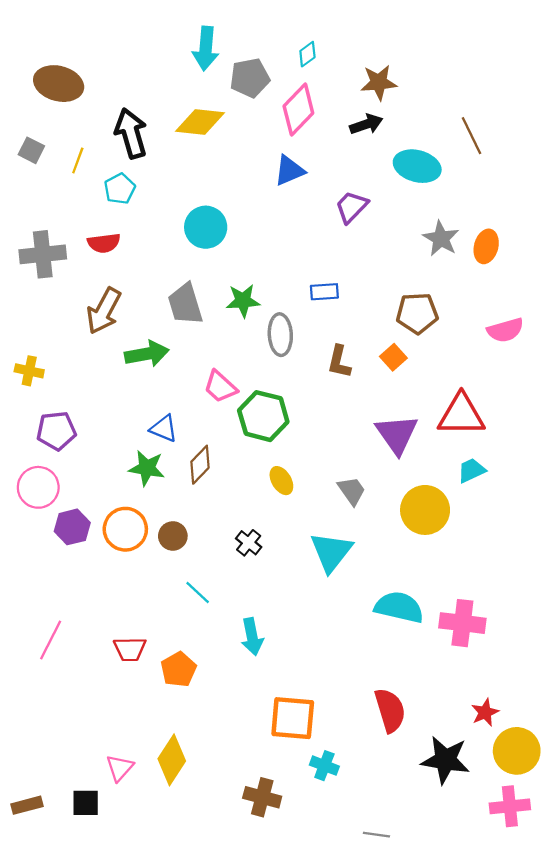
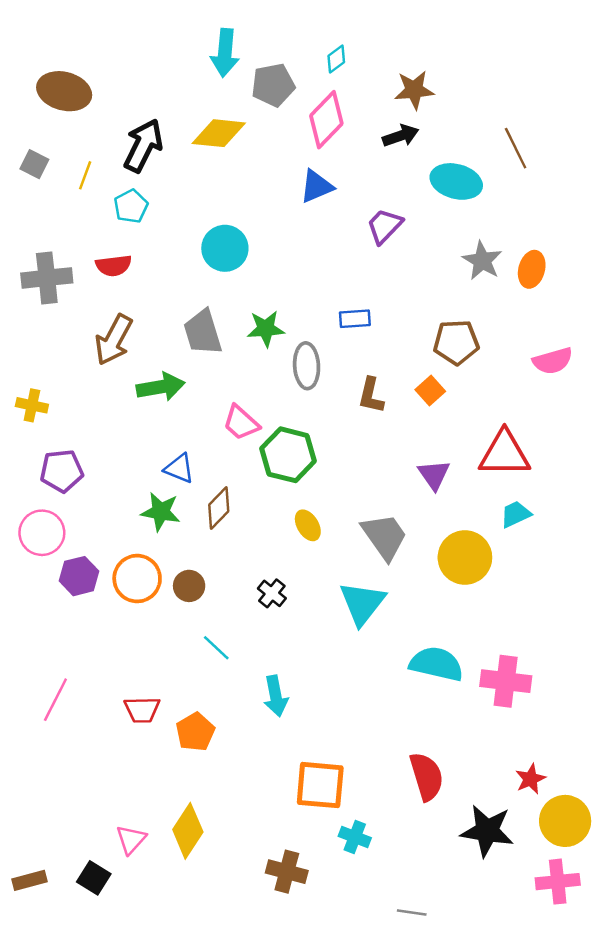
black arrow: (131, 133) -> (143, 146), turned 42
purple triangle: (397, 434) -> (434, 475), size x0.7
gray trapezoid: (352, 491) -> (384, 536), size x1.5
black square: (86, 803) -> (94, 878), turned 32

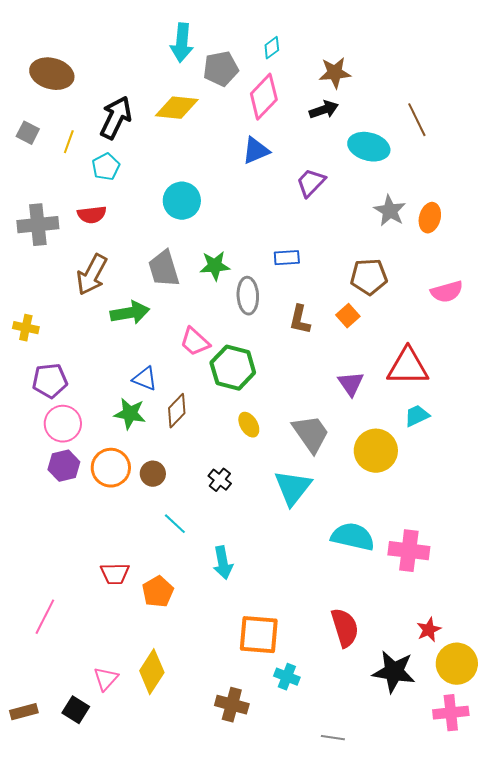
pink circle: (42, 533) -> (63, 424), moved
pink line: (55, 700) -> (45, 617), moved

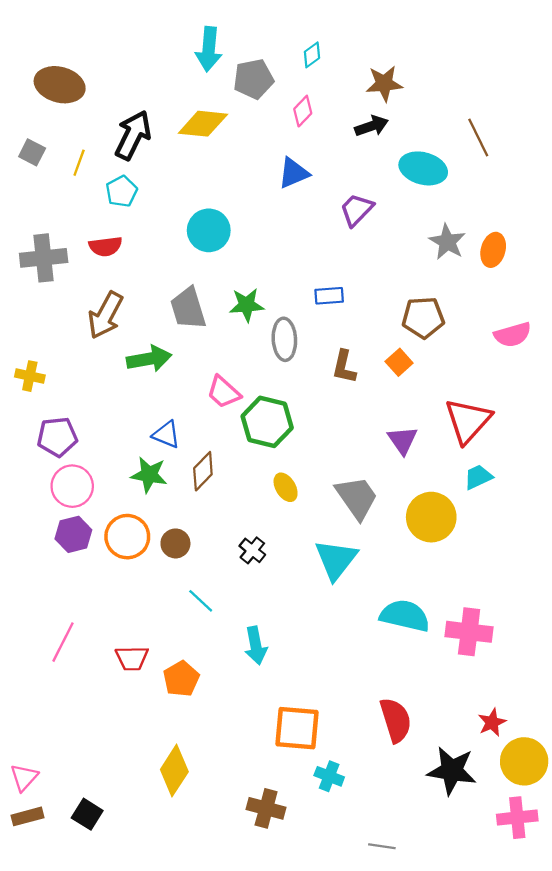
pink diamond: (264, 97) -> (303, 111), size x0.6
red triangle: (408, 367) -> (468, 421), turned -48
pink line: (45, 617) -> (63, 642), moved
pink triangle: (106, 679) -> (24, 777), moved

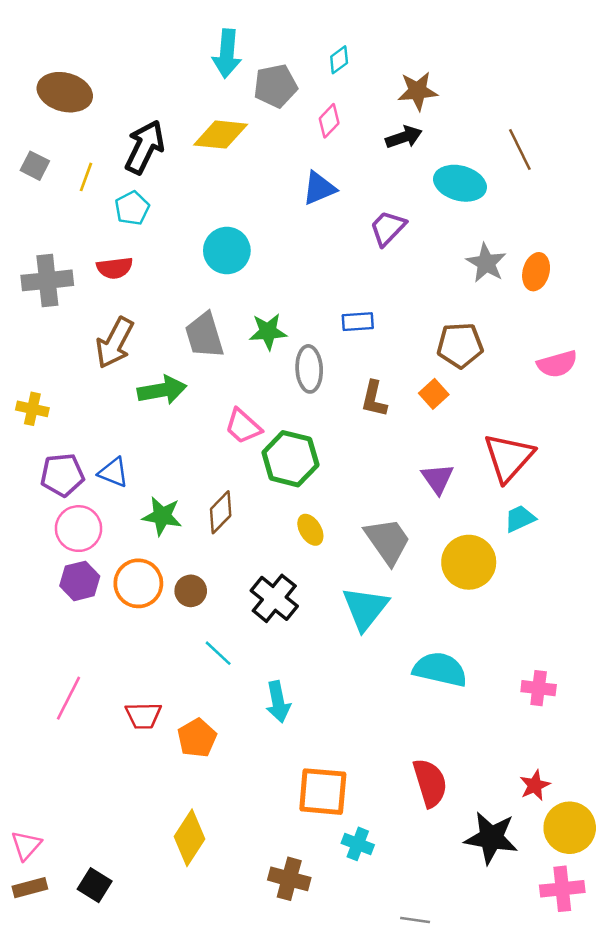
blue triangle: (166, 435) -> (113, 472), moved
black cross: (252, 550) -> (274, 598), size x1.6
pink cross: (469, 632) -> (539, 688), moved, size x0.7

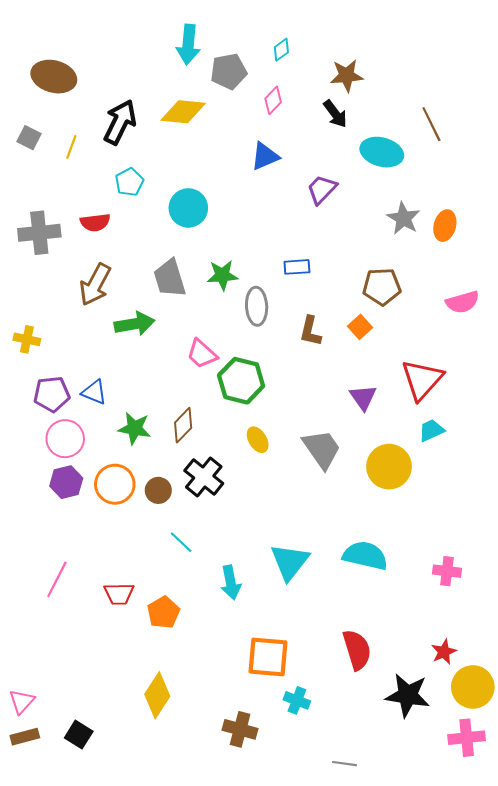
black arrow: (404, 137) -> (335, 114), turned 72
cyan pentagon: (132, 208) -> (129, 182), moved
black cross: (274, 598) -> (204, 477), moved
cyan triangle: (365, 608) -> (290, 562), moved

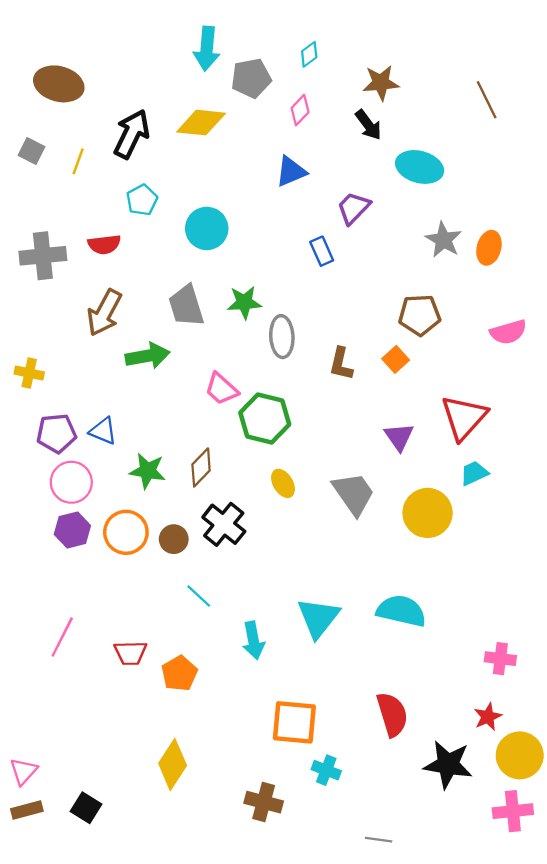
brown line: (431, 124) -> (487, 100), moved
blue rectangle: (297, 267) -> (322, 251), moved, turned 70
pink cross: (447, 571) -> (500, 659), moved

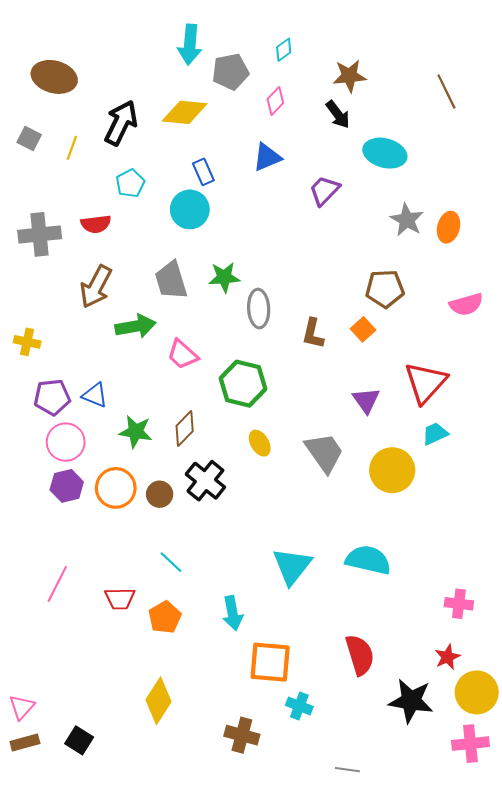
blue rectangle: (322, 251) -> (203, 172), moved
pink trapezoid: (222, 389) -> (182, 354), moved
cyan line: (199, 596) -> (171, 562), moved
cyan arrow: (253, 640) -> (233, 613), moved

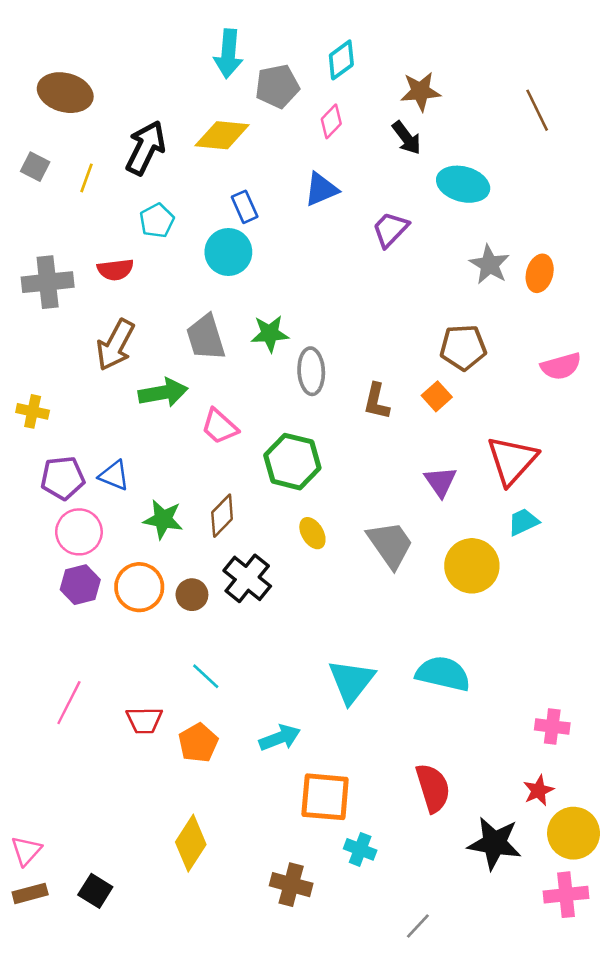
cyan diamond: (284, 50) -> (341, 60), size x1.4
cyan arrow: (233, 613) -> (280, 738), turned -100
gray line: (347, 770) -> (418, 926), turned -55

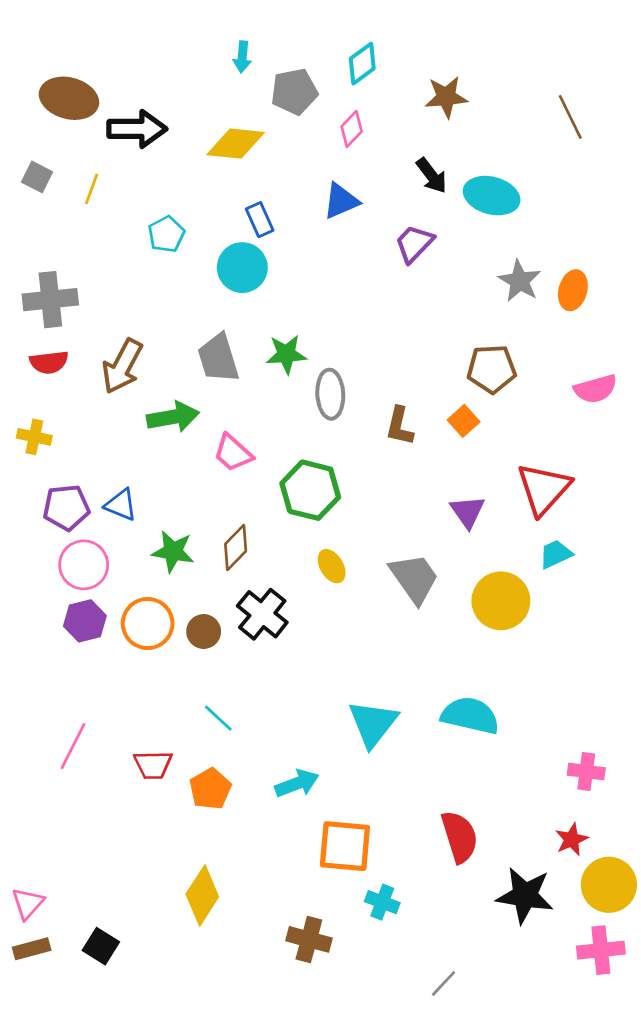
cyan arrow: (228, 54) -> (242, 57), size x0.6
black arrow: (407, 138) -> (432, 176), moved
black arrow: (146, 148) -> (137, 129), moved, turned 64
red semicircle: (115, 270) -> (49, 362), moved

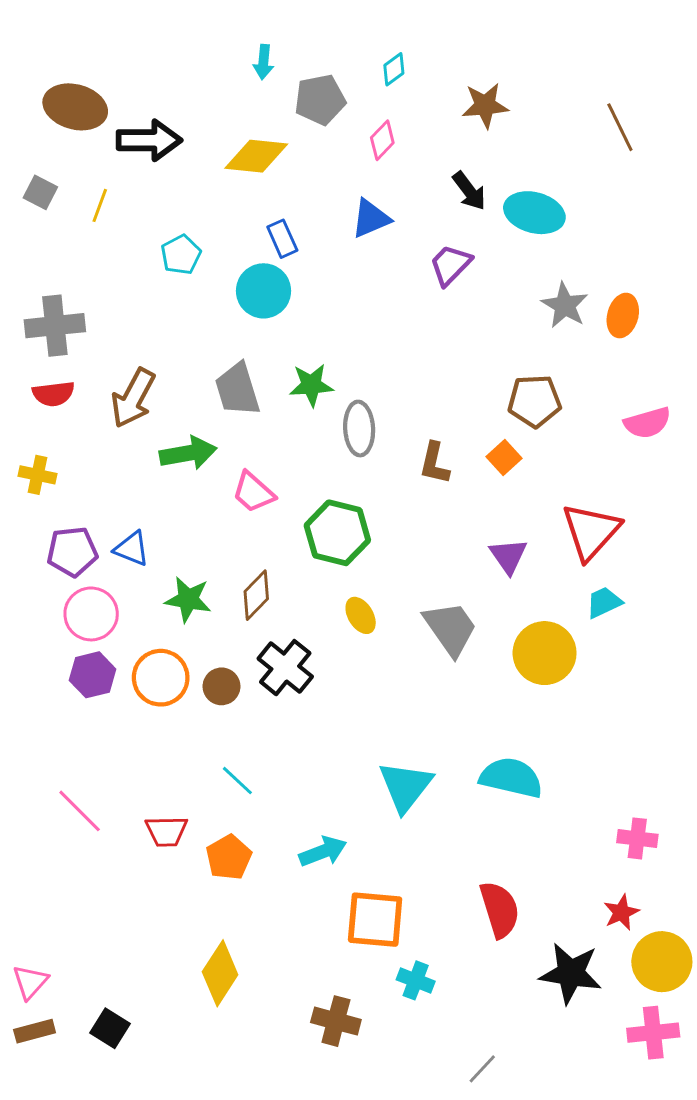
cyan diamond: (362, 64) -> (394, 69), size x0.7
pink line: (73, 746) -> (80, 811), turned -72

